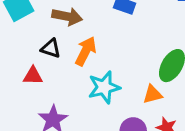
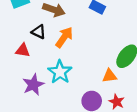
cyan star: (104, 87) -> (60, 72), moved, turned -30

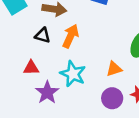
red triangle: (23, 50) -> (31, 68), moved
orange triangle: (110, 76) -> (114, 69), moved

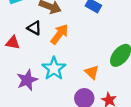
red triangle: (31, 68) -> (13, 43), moved
orange triangle: (114, 69) -> (92, 72), turned 48

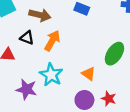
purple star: (27, 80) -> (26, 89), turned -30

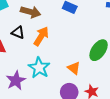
purple star: (26, 89) -> (16, 80), turned 30

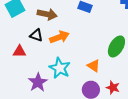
orange arrow: (41, 36) -> (59, 37), turned 42

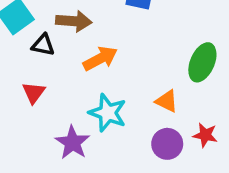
black triangle: (36, 35) -> (43, 45), moved
red triangle: (20, 51) -> (34, 93), turned -48

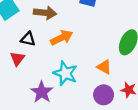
black triangle: (43, 45) -> (28, 39), moved

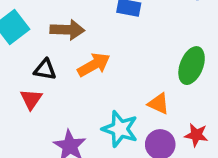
cyan star: (65, 73) -> (120, 129), moved

